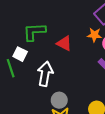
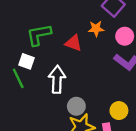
orange star: (94, 35) -> (96, 29), moved

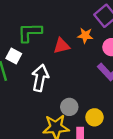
red triangle: (73, 43) -> (61, 46), turned -42
gray circle: (76, 106) -> (69, 107), moved

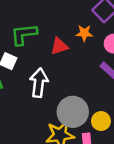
gray circle: (69, 107) -> (73, 112), size x1.6

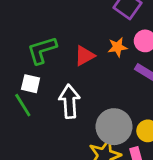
orange star: (84, 33) -> (117, 47), moved

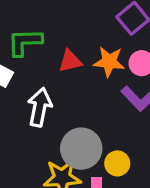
orange star: (117, 47) -> (109, 62), size x1.4

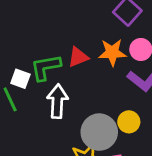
green L-shape: (25, 42) -> (46, 67), moved
yellow circle: (117, 163) -> (129, 122), moved

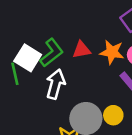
green L-shape: (46, 67) -> (52, 53), turned 140
white square: (20, 79) -> (28, 58), size x1.5

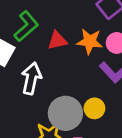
green L-shape: (52, 53) -> (26, 26), moved

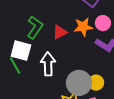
yellow circle: (94, 108) -> (96, 83), moved

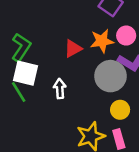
green L-shape: (35, 27) -> (21, 47), moved
white arrow: (48, 64) -> (60, 89), size x0.7
gray circle: (79, 83) -> (110, 76), moved

